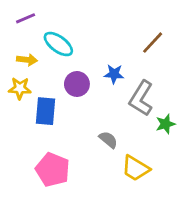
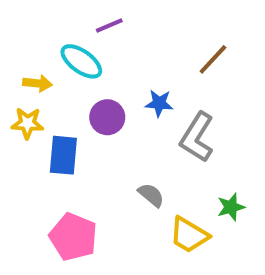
purple line: (26, 18) -> (109, 26), moved
green star: (165, 124) -> (231, 207), moved

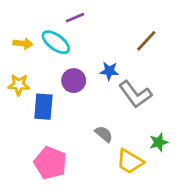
yellow arrow: (37, 83) -> (23, 44), moved
gray L-shape: (197, 137) -> (135, 94), turned -68

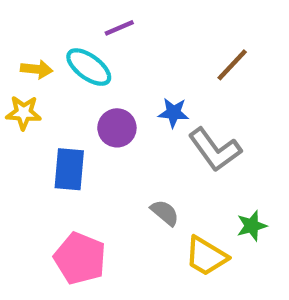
yellow star: (19, 85) -> (24, 113), moved

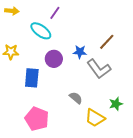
purple line: (119, 28) -> (55, 13), turned -32
brown line: (232, 65) -> (107, 42), moved
yellow arrow: (37, 69) -> (12, 11), moved

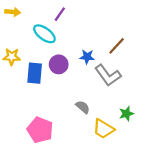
blue rectangle: (32, 78) -> (35, 73), moved

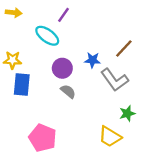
blue rectangle: (35, 73) -> (22, 84), moved
gray semicircle: (83, 107) -> (68, 91), moved
green star: (126, 114) -> (127, 113), moved

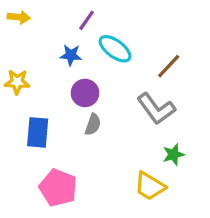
cyan ellipse: (47, 36) -> (115, 49), moved
blue star: (92, 60) -> (71, 55), moved
blue rectangle: (22, 84) -> (38, 132), moved
gray semicircle: (68, 91) -> (93, 125), turned 70

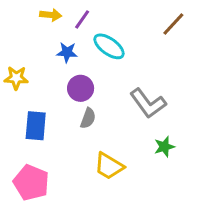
yellow arrow: (19, 17) -> (51, 15), moved
brown line: (169, 66) -> (173, 24), moved
yellow trapezoid: (150, 186) -> (109, 166), moved
pink pentagon: (58, 188) -> (31, 183), moved

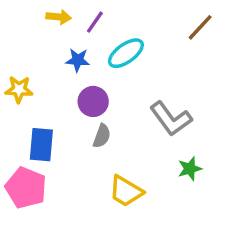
cyan ellipse: (109, 46) -> (126, 53), turned -72
pink pentagon: (31, 183) -> (26, 188), moved

